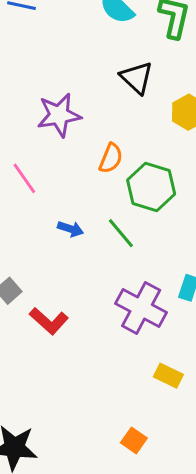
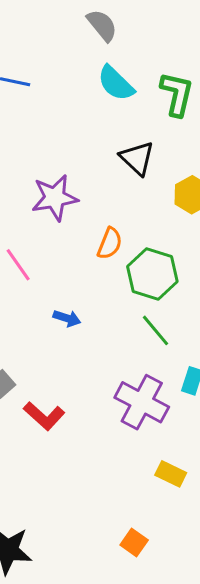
green line: (121, 233) -> (155, 330), moved

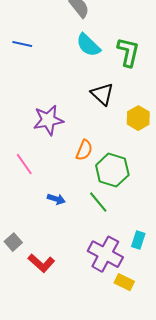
green line: (155, 330) -> (98, 202), moved
yellow rectangle: (171, 474) -> (124, 282), moved

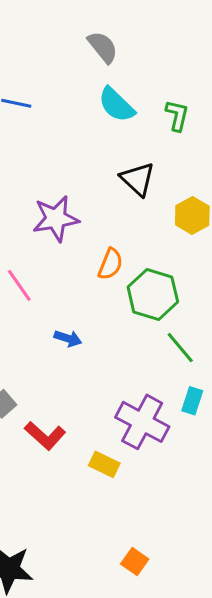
green L-shape: (128, 52) -> (177, 115), size x0.7
green line: (98, 202) -> (180, 348), moved
yellow rectangle: (124, 282) -> (104, 464), moved

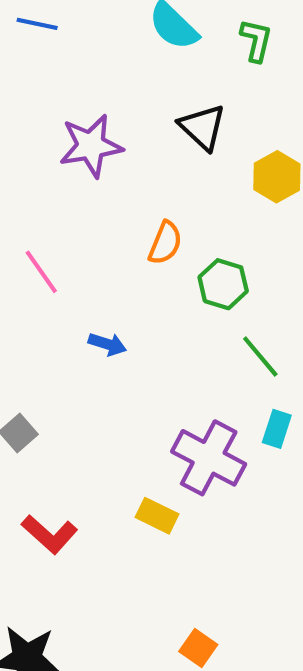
purple star: (56, 219) -> (91, 146), moved
green hexagon: (153, 294) -> (223, 284), size x0.7
red L-shape: (45, 436) -> (50, 534), moved

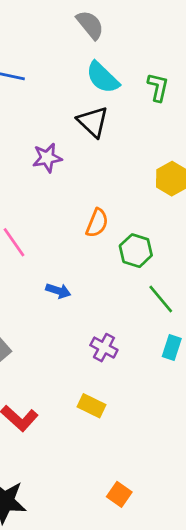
black triangle: (202, 127) -> (93, 122), moved
purple star: (91, 146) -> (47, 158), size x0.7
purple cross: (209, 458) -> (104, 348), moved, size x0.6

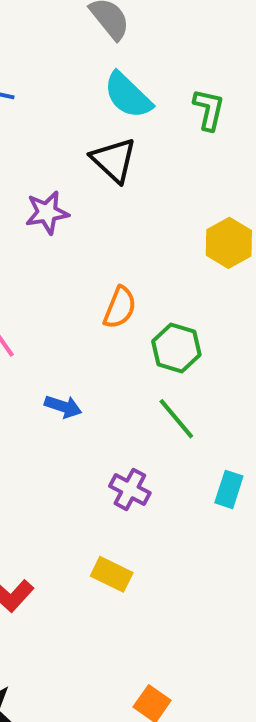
green line: (161, 299) -> (176, 419), moved

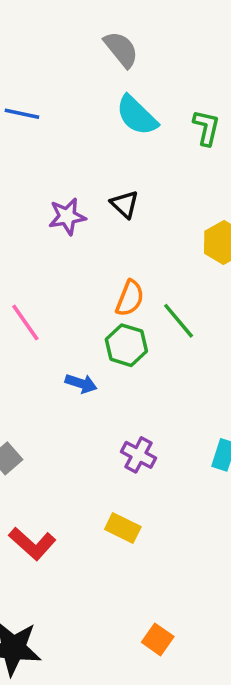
black triangle: (114, 160) -> (125, 204), moved, size x0.7
green hexagon: (176, 348) -> (126, 345), moved
green line: (176, 419) -> (179, 321), moved

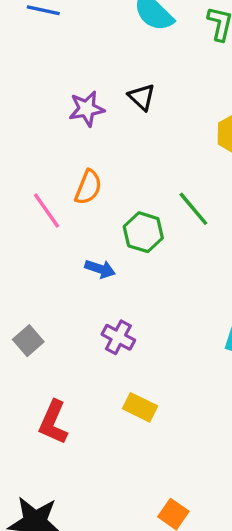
orange semicircle: (130, 298) -> (88, 187), moved
purple cross: (139, 455) -> (118, 337), moved
red L-shape: (32, 544) -> (53, 422), turned 72

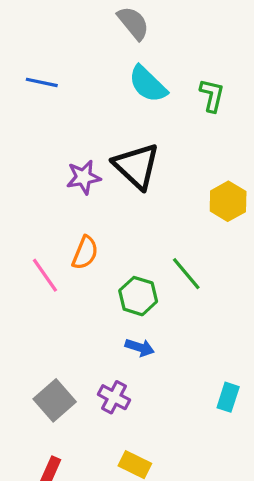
black triangle: (142, 97) -> (136, 166), size x1.8
blue arrow: (100, 269) -> (140, 347), moved
gray square: (28, 341) -> (55, 400), moved, size x1.4

